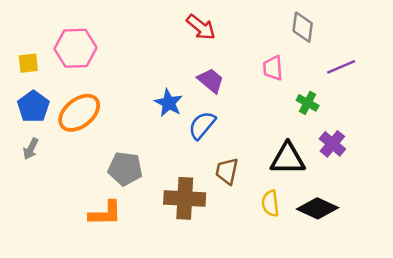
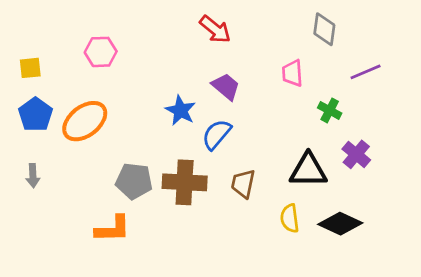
pink hexagon: (75, 48) -> (101, 52), moved, size x0.7
gray arrow: (31, 149) -> (33, 176), moved, turned -30
brown cross: (185, 198) -> (185, 182), moved

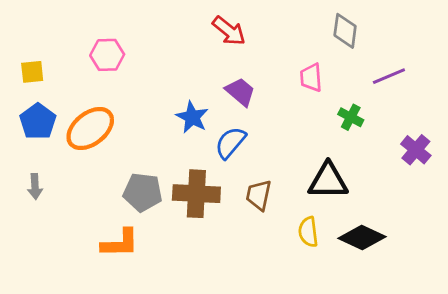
purple cross: (356, 154) -> (416, 150), moved

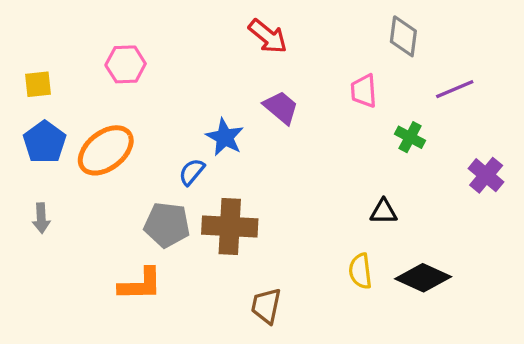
blue semicircle: (230, 143) -> (192, 172), moved, size x0.7
black triangle: (328, 181) -> (384, 212), size x0.6
brown trapezoid: (259, 195) -> (266, 306), moved

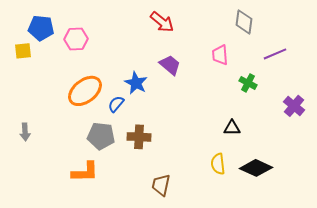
blue pentagon: (45, 142) -> (41, 28), moved, turned -30
orange ellipse: (106, 150) -> (85, 91), moved
brown cross: (230, 226) -> (139, 137), size x0.7

